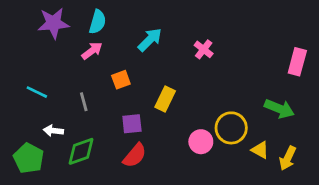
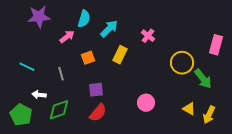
cyan semicircle: (97, 22) -> (84, 19), moved
yellow rectangle: (165, 99) -> (120, 55), moved
green arrow: (279, 109) -> (203, 79), turned 30
yellow circle: (231, 128) -> (182, 63), moved

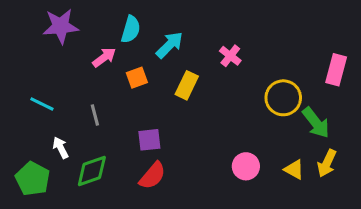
orange square: (88, 58) -> (137, 78), moved
white arrow: (39, 95) -> (61, 148), turned 56
pink circle: (146, 103) -> (246, 166), moved
yellow arrow: (209, 115) -> (327, 163), moved

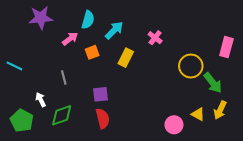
cyan line: (42, 104) -> (14, 66), moved
pink circle: (246, 166) -> (174, 125), moved
red semicircle: (152, 176) -> (103, 118), turned -54

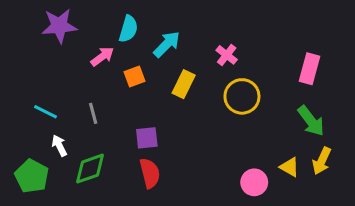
pink rectangle: (226, 47) -> (309, 69), moved
cyan line: (14, 66) -> (46, 112), moved
yellow circle: (191, 66) -> (242, 96), moved

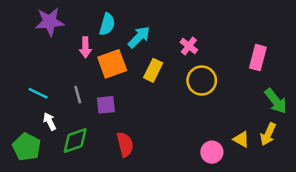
pink arrow: (102, 56) -> (85, 47), turned 126
orange square: (135, 76) -> (112, 64), size x1.6
green arrow: (311, 121) -> (276, 101), moved
purple square: (147, 138) -> (106, 105), moved

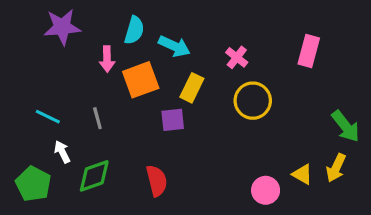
cyan arrow: (139, 37) -> (174, 46), turned 70
pink rectangle: (258, 58) -> (309, 51), moved
purple square: (106, 105) -> (173, 120), moved

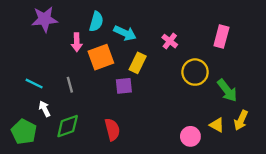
yellow circle: (253, 101) -> (195, 72), moved
green arrow: (346, 126) -> (227, 90), moved

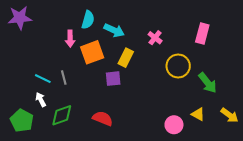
purple star: (45, 19) -> (20, 18), moved
cyan line: (34, 84) -> (43, 79), moved
yellow arrow: (241, 120) -> (230, 115), moved, turned -78
red semicircle: (112, 129) -> (103, 118), turned -54

